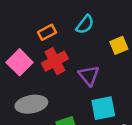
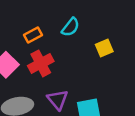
purple triangle: (89, 75) -> (58, 100), moved

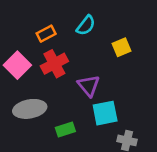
purple triangle: (58, 100) -> (89, 86), moved

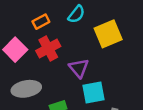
yellow square: (121, 47) -> (108, 34), size x1.6

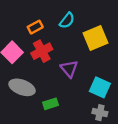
gray ellipse: (26, 89) -> (22, 87), turned 30
cyan square: (94, 92) -> (100, 87), moved, turned 35

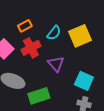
cyan semicircle: (67, 20) -> (54, 33), moved
green rectangle: (51, 104) -> (39, 96), size x1.5

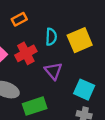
orange rectangle: (25, 26) -> (19, 19), moved
cyan semicircle: (54, 33) -> (51, 37), turned -35

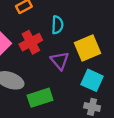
yellow square: (80, 40) -> (87, 48), moved

